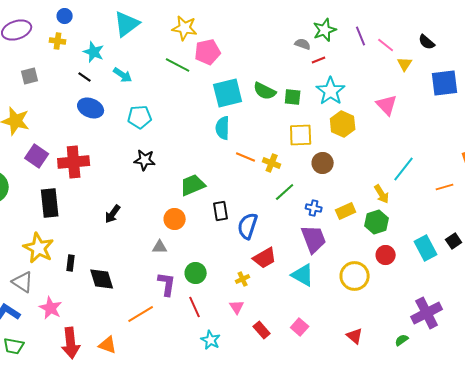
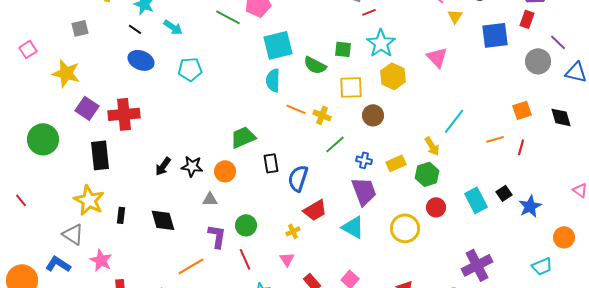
green semicircle: (265, 91) -> (315, 65), moved
black star: (145, 160) -> (192, 166), moved
black diamond: (102, 279) -> (163, 220), moved

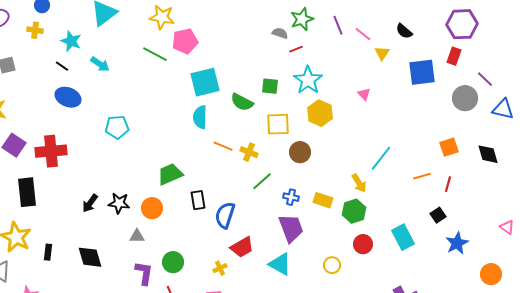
pink triangle: (437, 57) -> (364, 94), size x0.6
cyan pentagon: (190, 69) -> (117, 127), moved
yellow rectangle: (396, 163) -> (323, 200), turned 42
black square: (504, 193) -> (438, 215), moved
yellow circle: (405, 228) -> (332, 265), size x0.6

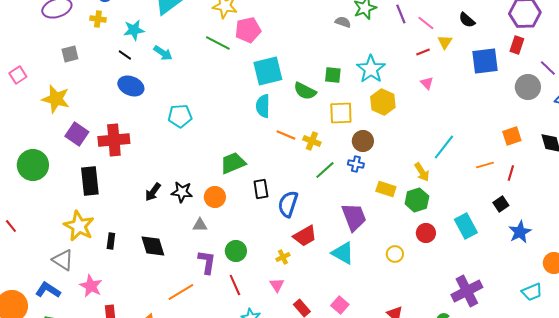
cyan star: (71, 41) -> (134, 30), turned -30
red line: (296, 49) -> (423, 52), moved
blue cross: (291, 197) -> (356, 164), moved

